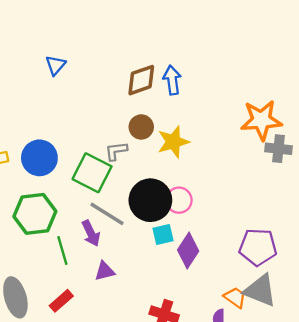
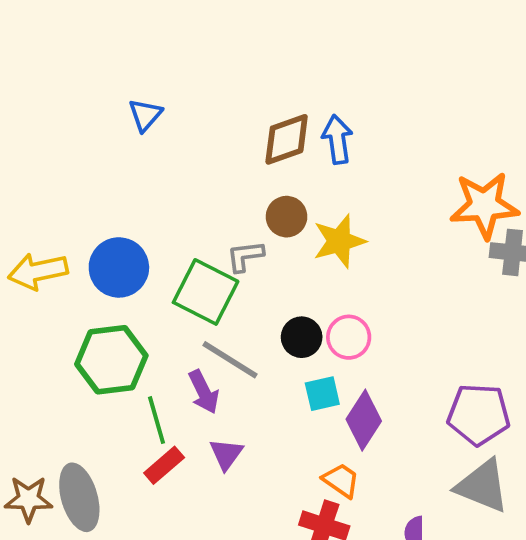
black circle: (150, 200) -> (302, 337), size x0.6
purple triangle: (105, 271) -> (226, 454), turned -40
orange trapezoid: (235, 297) -> (341, 480), moved
red rectangle: (61, 301) -> (164, 465), moved

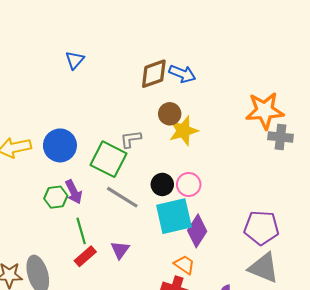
blue arrow: (337, 139) -> (182, 74), turned 120
brown circle: (287, 217) -> (170, 114), moved
green hexagon: (111, 360) -> (56, 197), size x0.6
purple arrow: (204, 392) -> (74, 192), moved
cyan square: (322, 394) -> (174, 216), size x1.8

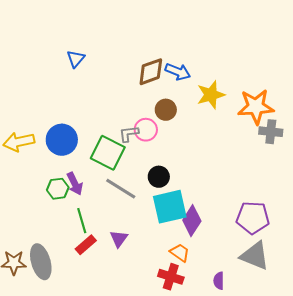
yellow star: (183, 131) -> (211, 95), moved
pink circle: (189, 184) -> (146, 130), moved

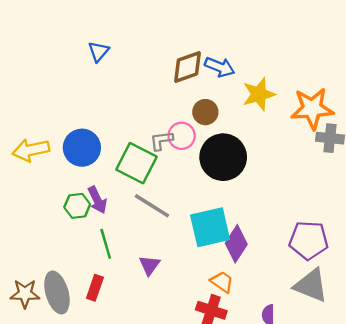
black circle: (159, 177) -> (223, 157), moved, size x1.8
red rectangle: (86, 245) -> (95, 288), moved, turned -30

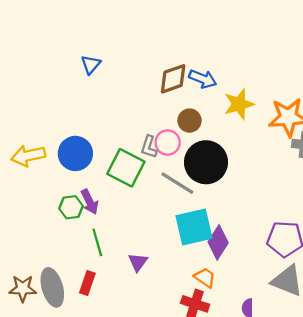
gray L-shape: (161, 141) -> (149, 147), turned -65
gray line: (152, 206) -> (177, 183), moved

